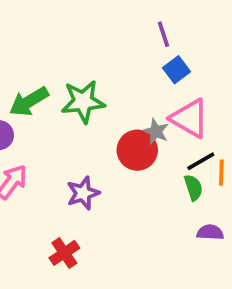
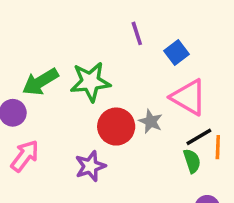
purple line: (163, 34) -> (137, 33), moved
gray star: (156, 131) -> (151, 121), moved
red circle: (137, 150) -> (116, 127), moved

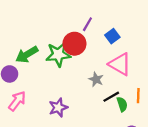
purple line: (137, 33) -> (87, 24), turned 48
red circle: (116, 127) -> (74, 44), moved
black line: (199, 137) -> (111, 97), moved

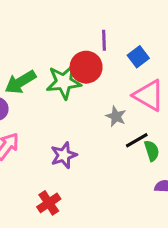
purple line: (87, 24) -> (104, 40), turned -32

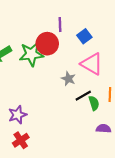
purple star: (64, 155) -> (17, 115), moved

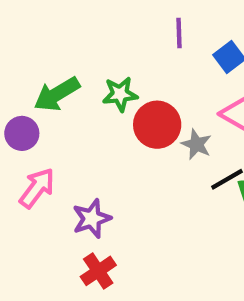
red circle: (47, 44) -> (157, 125), moved
green star: (31, 54) -> (120, 94), size x0.7

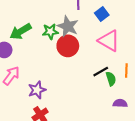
gray star: (196, 144) -> (68, 26), moved, size x1.5

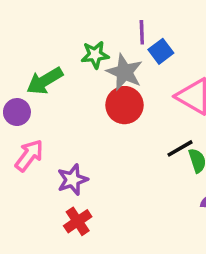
blue square: (102, 14) -> (161, 51), moved
green star: (50, 31) -> (95, 55), moved

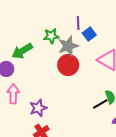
gray star: (124, 72) -> (68, 46), turned 30
black line: (180, 148) -> (100, 104), moved
pink arrow: (29, 155) -> (13, 94), turned -36

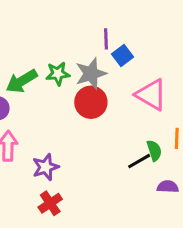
green star: (51, 36) -> (58, 74), moved

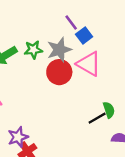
purple line: (106, 39) -> (71, 23), turned -35
pink triangle: (151, 95) -> (89, 64), moved
purple star: (46, 167) -> (18, 137), moved

